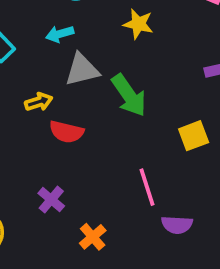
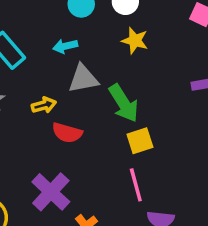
yellow square: (194, 136) -> (140, 141), moved
purple cross: (51, 200) -> (51, 192), size x1.6

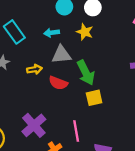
yellow star: (135, 41) -> (85, 32), moved
red semicircle: (67, 133) -> (58, 83), moved
pink line: (136, 185) -> (76, 131), moved

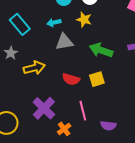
yellow arrow: (34, 69) -> (34, 68), moved, size x1.5
green arrow: (86, 73) -> (101, 50), moved, turned 140
red semicircle: (58, 83) -> (71, 79), moved

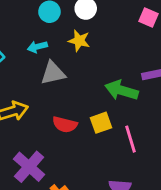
green arrow: (101, 50) -> (122, 90), moved
pink line: (83, 111) -> (130, 139), moved

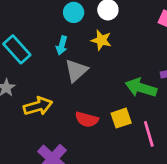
cyan arrow: (37, 47) -> (62, 45), turned -60
gray triangle: (53, 73) -> (76, 71), turned -30

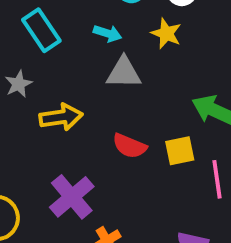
cyan arrow: (62, 45) -> (108, 33), turned -96
gray triangle: (76, 71) -> (124, 73), turned 35

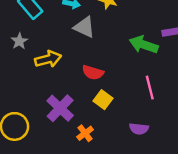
gray triangle: (124, 73) -> (84, 27), turned 30
yellow square: (180, 151) -> (103, 100), moved, turned -36

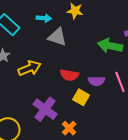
purple semicircle: (139, 129) -> (96, 81), moved

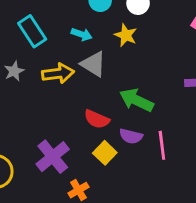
green arrow: (110, 46) -> (136, 100), moved
yellow arrow: (29, 68) -> (58, 73), moved

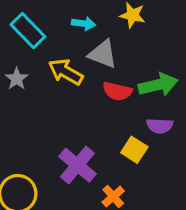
yellow arrow: (58, 73) -> (66, 72), turned -132
green arrow: (136, 100) -> (158, 85), turned 152
red semicircle: (97, 119) -> (117, 91), moved

